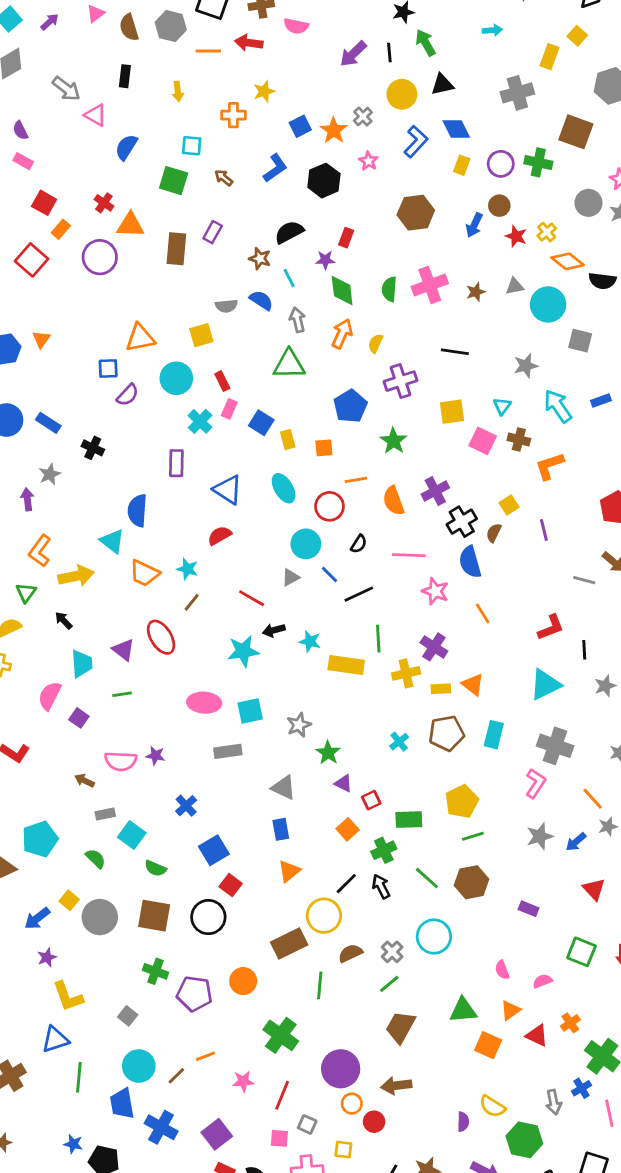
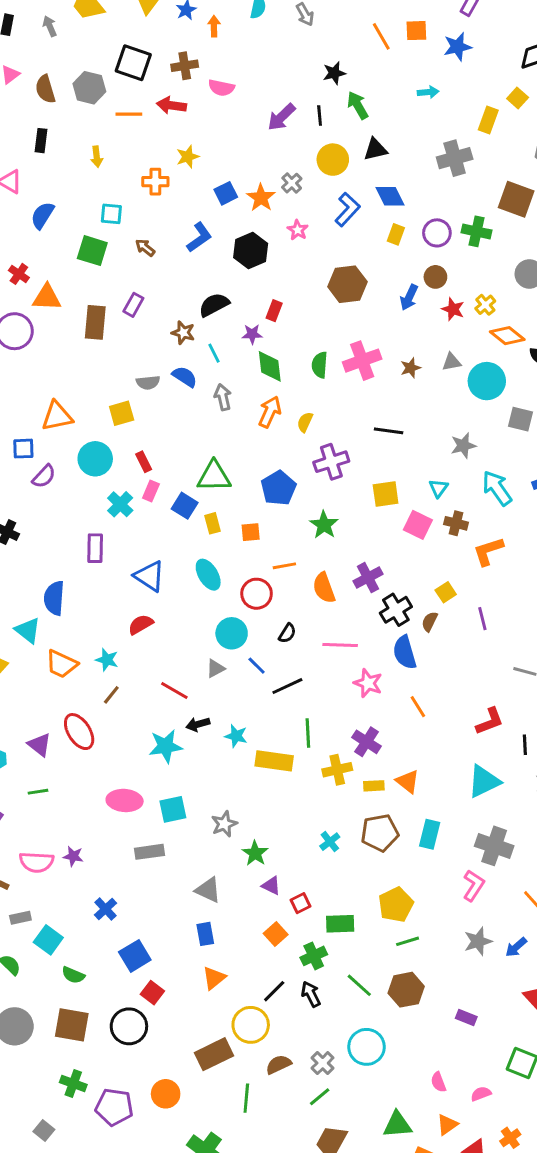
green triangle: (289, 364) -> (214, 476), moved

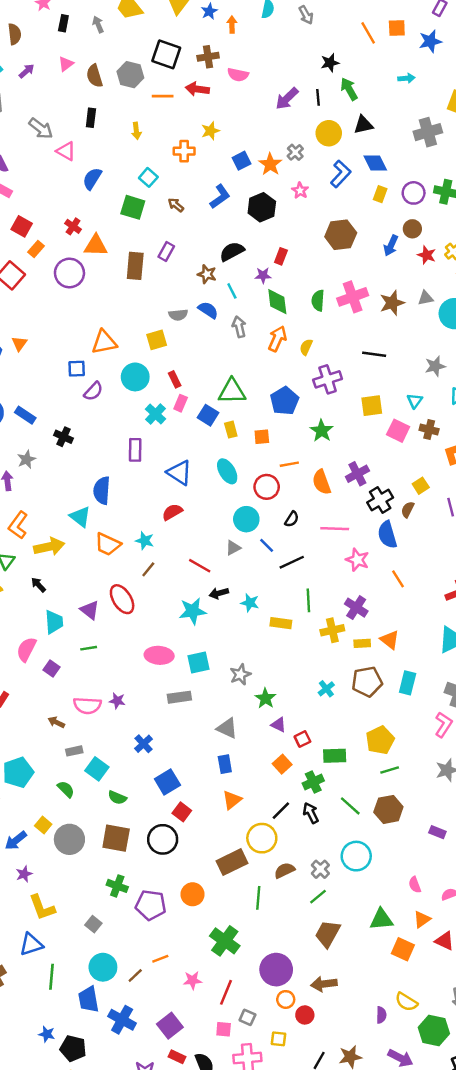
cyan square: (111, 214) -> (148, 177), turned 36
brown star: (411, 368) -> (392, 303), size x1.5
yellow rectangle: (274, 761) -> (281, 623), size x0.7

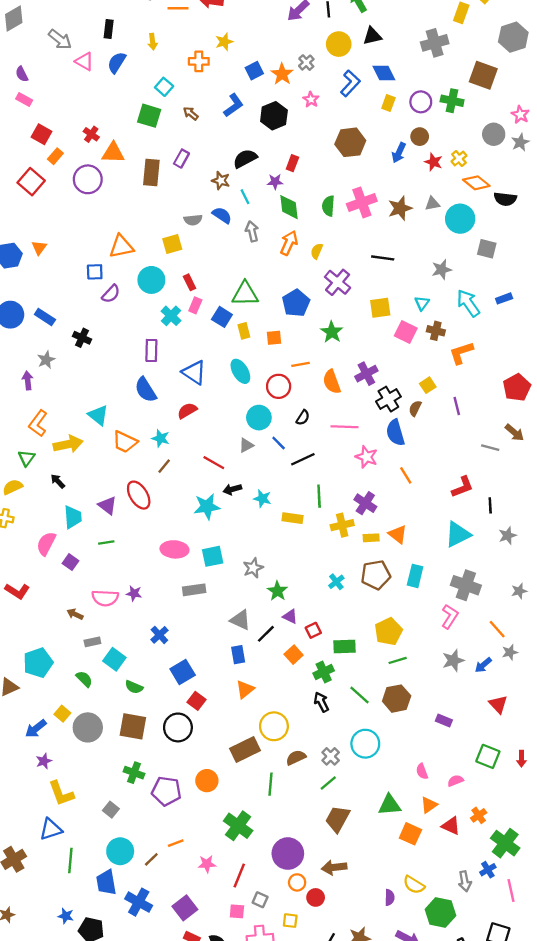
blue semicircle: (92, 179) -> (117, 63), moved
purple cross: (328, 379) -> (338, 282), turned -32
blue semicircle: (102, 490) -> (146, 390), moved, turned -36
black line: (281, 811) -> (266, 634), moved

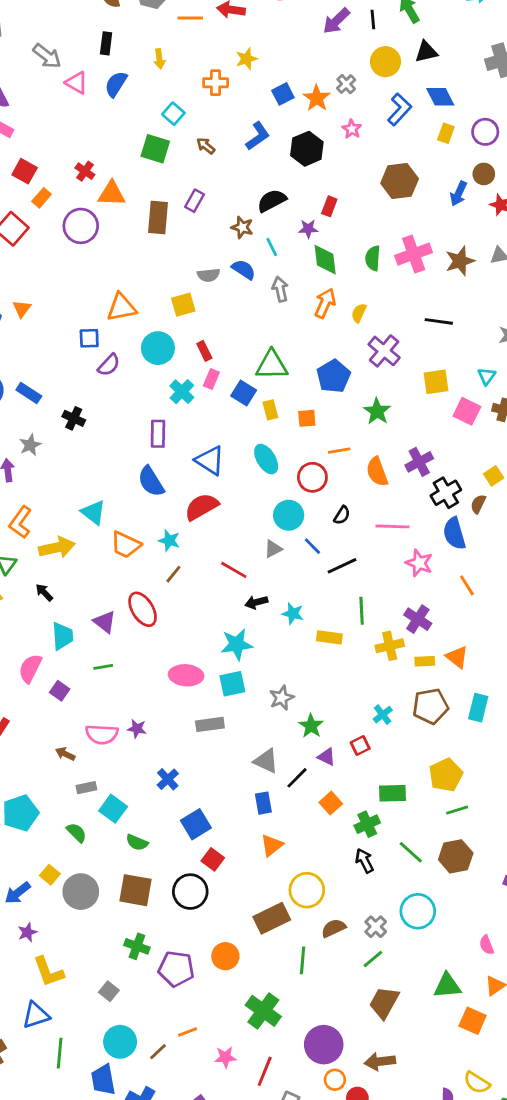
red semicircle: (187, 411) -> (202, 507), size x1.4
cyan star: (207, 507) -> (237, 644), moved
red square: (313, 630) -> (360, 746), moved

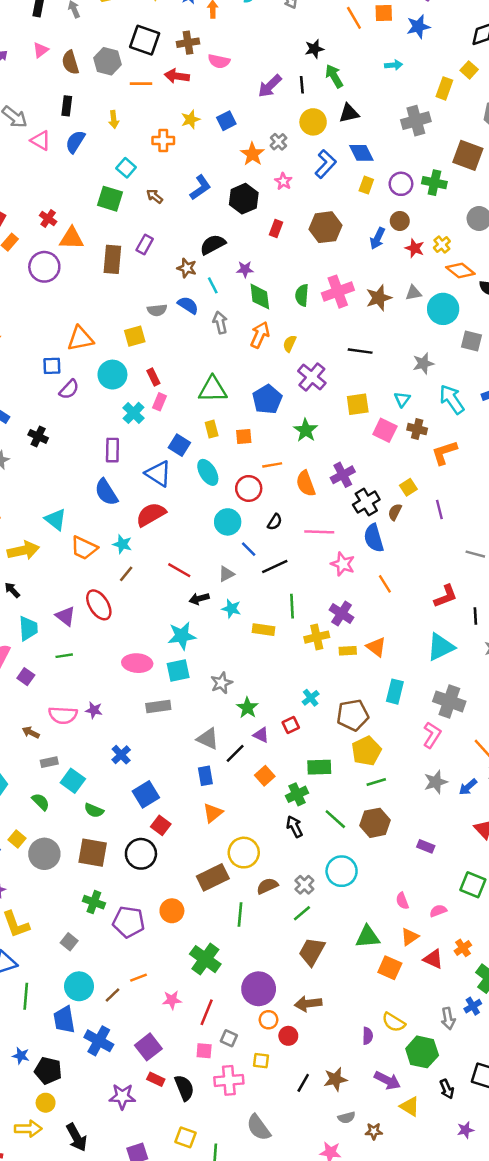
blue square: (283, 94) -> (226, 121), moved
red rectangle: (329, 206) -> (276, 228), moved
blue square: (244, 393) -> (179, 445), moved
gray triangle: (273, 549) -> (226, 574), moved
brown pentagon: (430, 706) -> (353, 715), moved

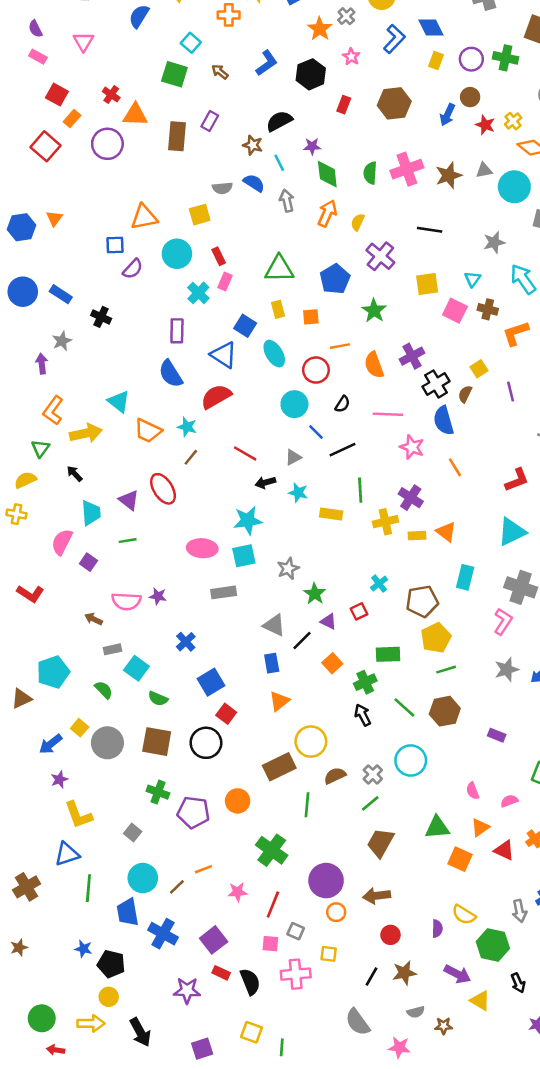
pink triangle: (41, 140) -> (83, 41), moved, turned 30
red circle: (288, 1036) -> (390, 935), moved
gray semicircle: (259, 1127) -> (358, 1022), moved

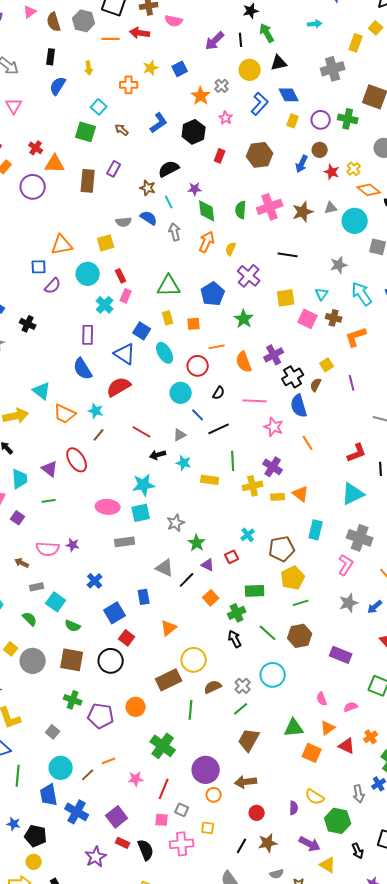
blue rectangle: (272, 663) -> (144, 597), moved
purple rectangle: (497, 735) -> (341, 655), size x1.5
purple star: (187, 990) -> (96, 857), turned -30

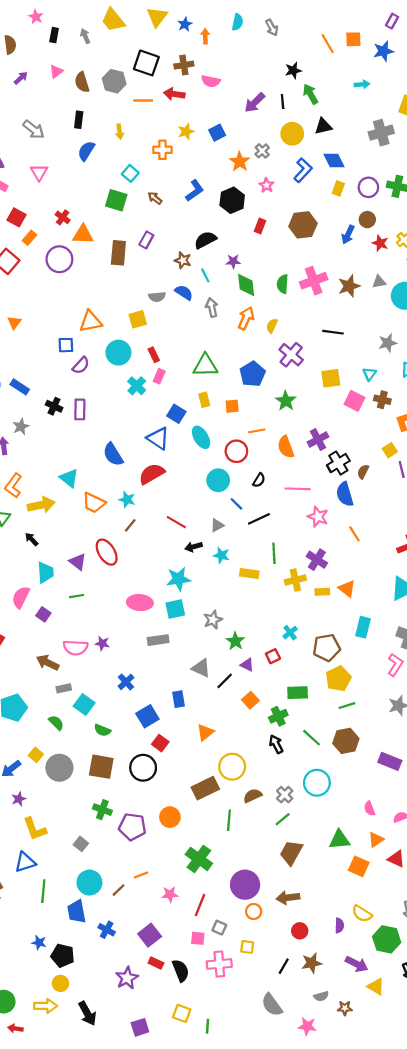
purple rectangle: (88, 335) -> (80, 409), moved
yellow square: (327, 365) -> (390, 450), moved
brown arrow: (22, 563) -> (48, 663), size x1.5
blue cross: (77, 812) -> (107, 930), size x0.7

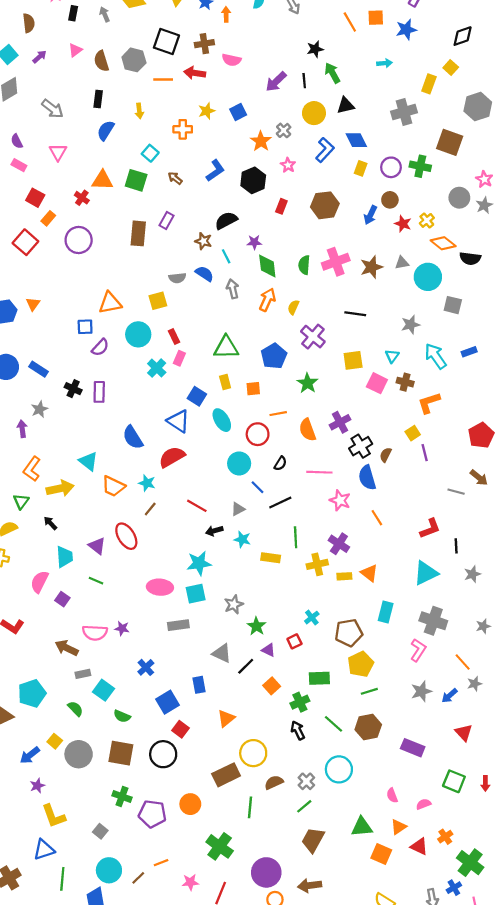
orange triangle: (83, 235) -> (102, 180), moved
green line: (77, 596) -> (96, 581), turned 32

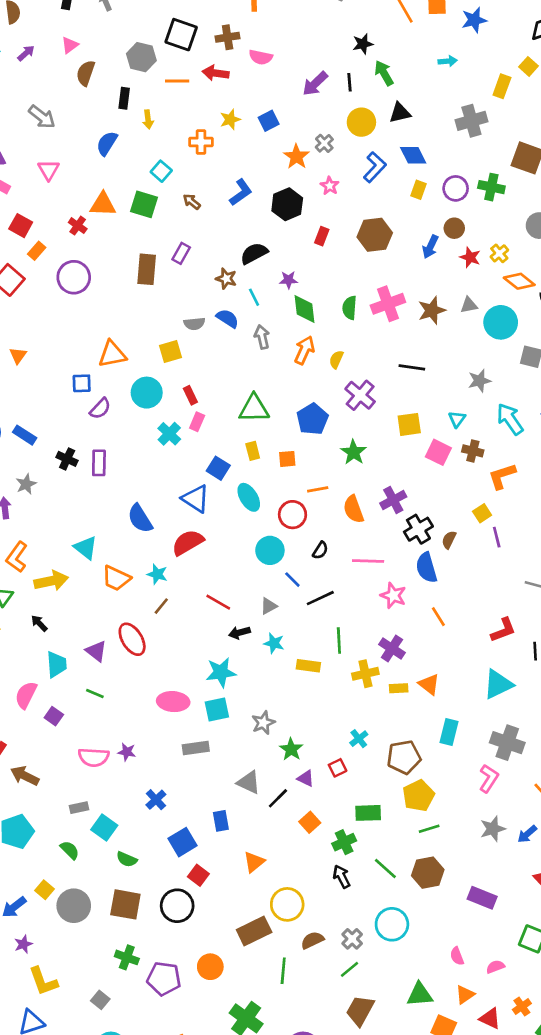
brown semicircle: (101, 61) -> (86, 73), moved, turned 36
black rectangle: (98, 99) -> (124, 98), moved
brown arrow: (67, 648) -> (25, 776), moved

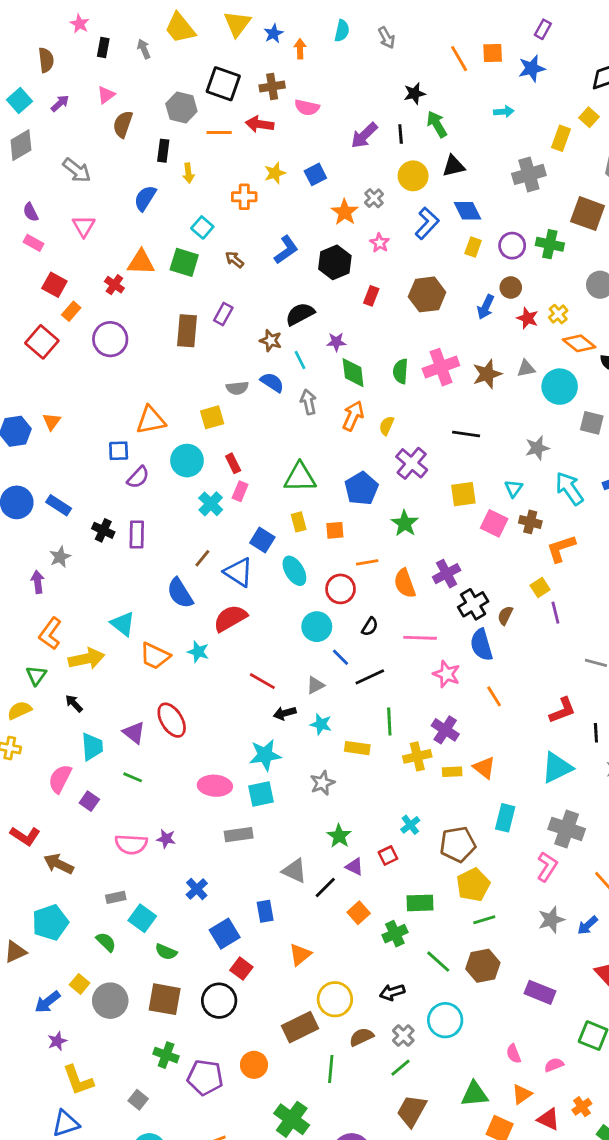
brown line: (161, 606) -> (202, 558), moved
gray star: (263, 723) -> (322, 783), moved
black arrow: (342, 877) -> (392, 992), moved, turned -80

